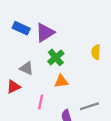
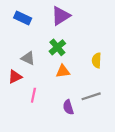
purple triangle: (45, 33) -> (61, 16), moved
yellow semicircle: (96, 52) -> (97, 60), moved
pink line: (41, 102) -> (33, 95), moved

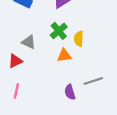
yellow semicircle: (97, 60) -> (79, 39), moved
pink line: (33, 95) -> (16, 91), moved

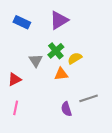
yellow semicircle: (79, 39) -> (75, 58), turned 56
gray triangle: (29, 42) -> (36, 60), moved, turned 32

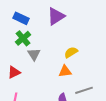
green cross: (56, 51) -> (23, 38), moved
orange triangle: (61, 74) -> (65, 71), moved

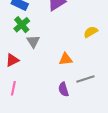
yellow semicircle: (71, 52) -> (91, 32), moved

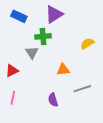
green cross: (22, 25) -> (43, 36), moved, turned 35
purple semicircle: (63, 89) -> (53, 100), moved

